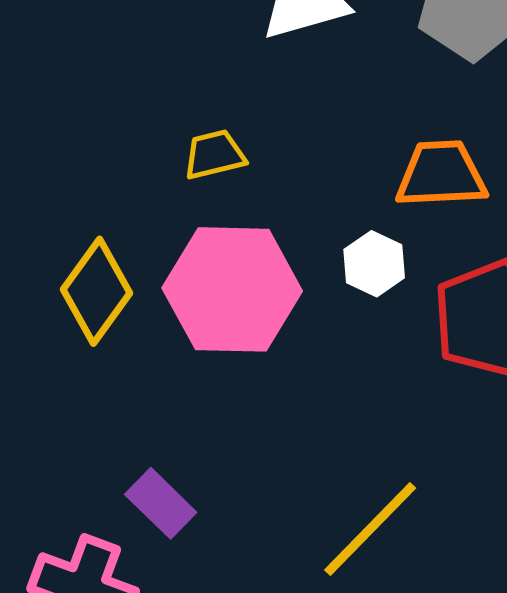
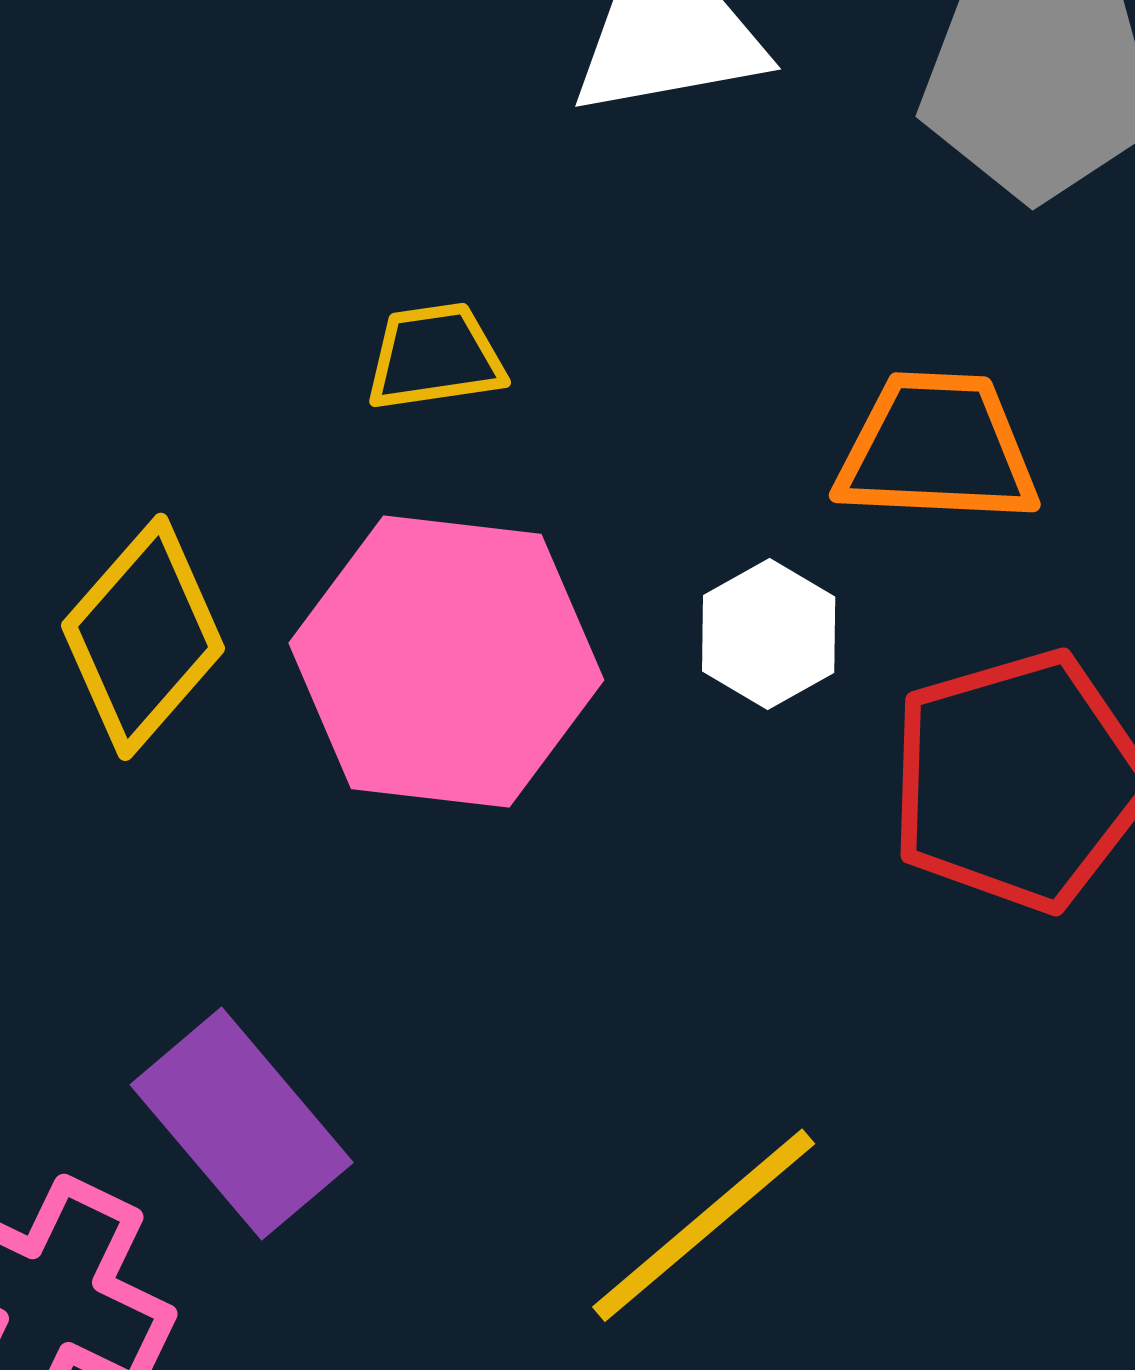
purple rectangle: (161, 503) -> (242, 1124), size x1.4

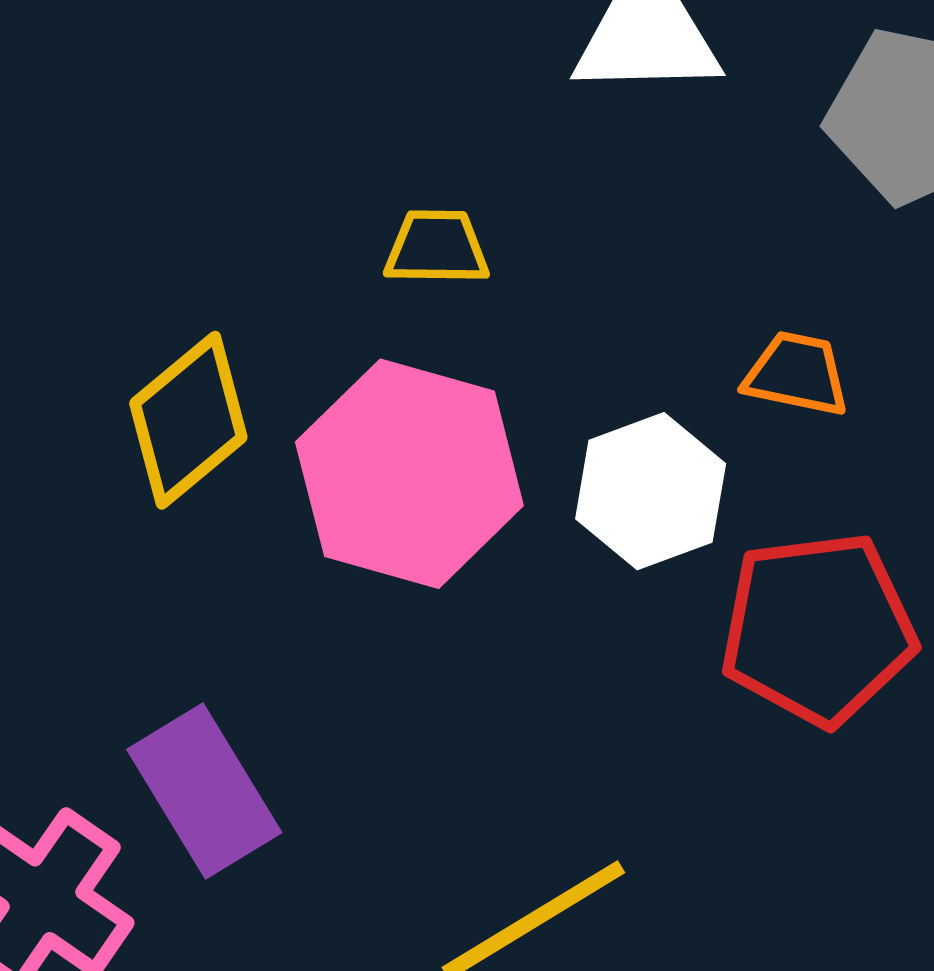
orange trapezoid: (937, 449) -> (797, 374), size x0.7
white hexagon: (769, 634) -> (651, 491), size x1.4

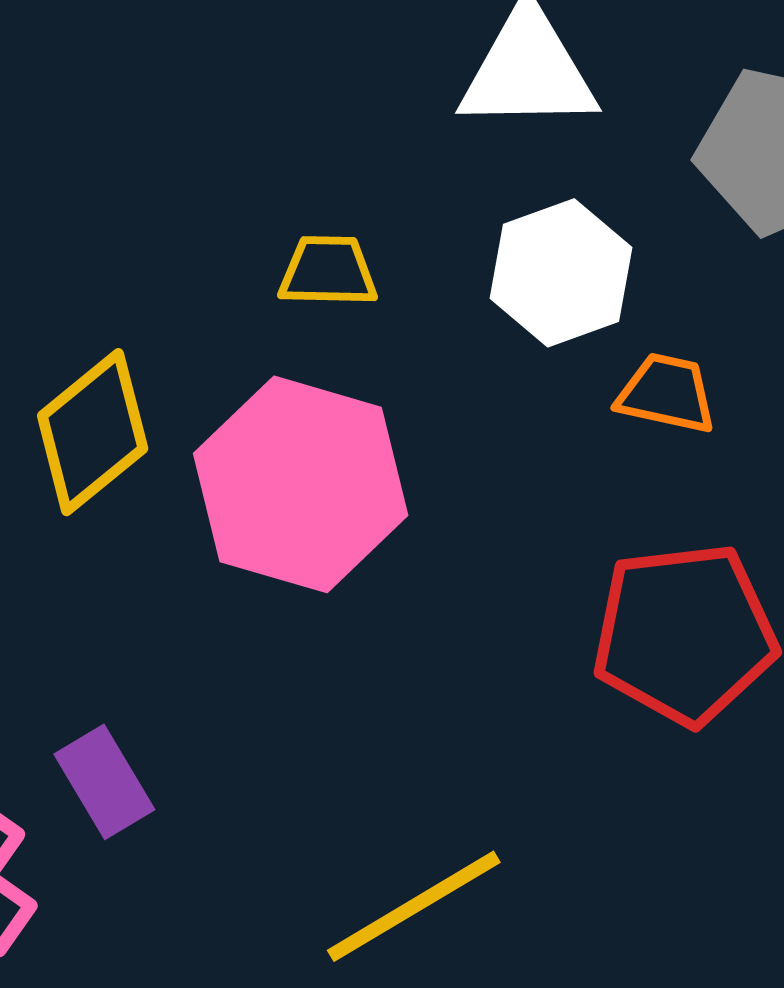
white hexagon: (651, 491) -> (561, 273), moved
purple rectangle: (204, 791) -> (104, 782), size x0.7

